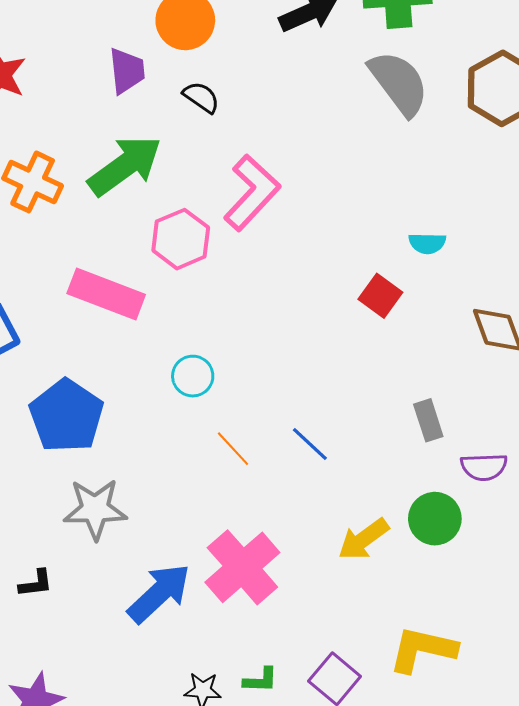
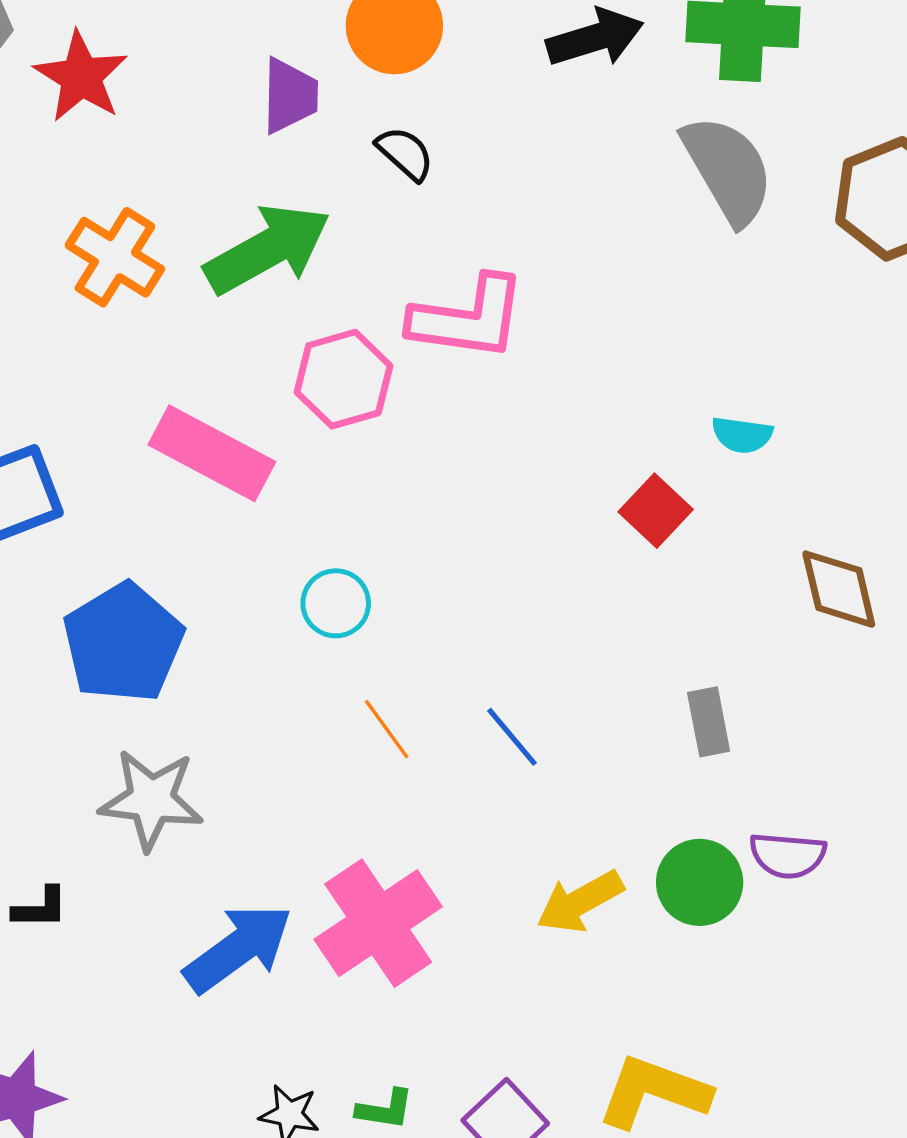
pink L-shape: (252, 193) -> (468, 318), turned 48
purple semicircle: (484, 467) -> (788, 855), moved

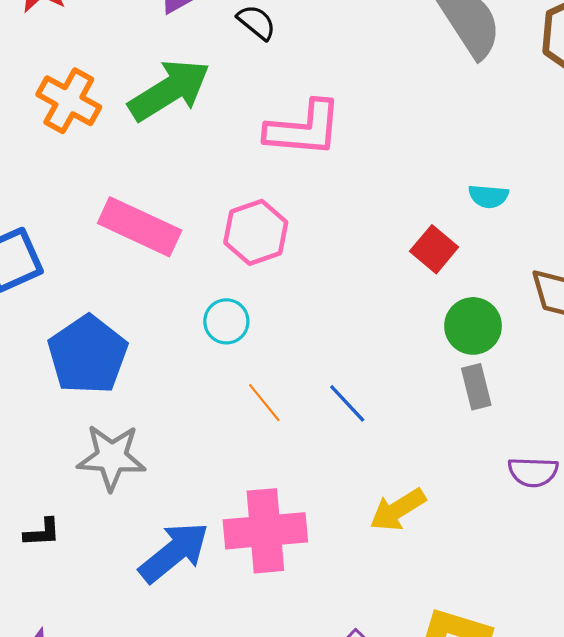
pink hexagon: (344, 379) -> (256, 232), moved
green circle: (700, 882) -> (473, 326), moved
pink cross: (378, 923) -> (265, 531), turned 32

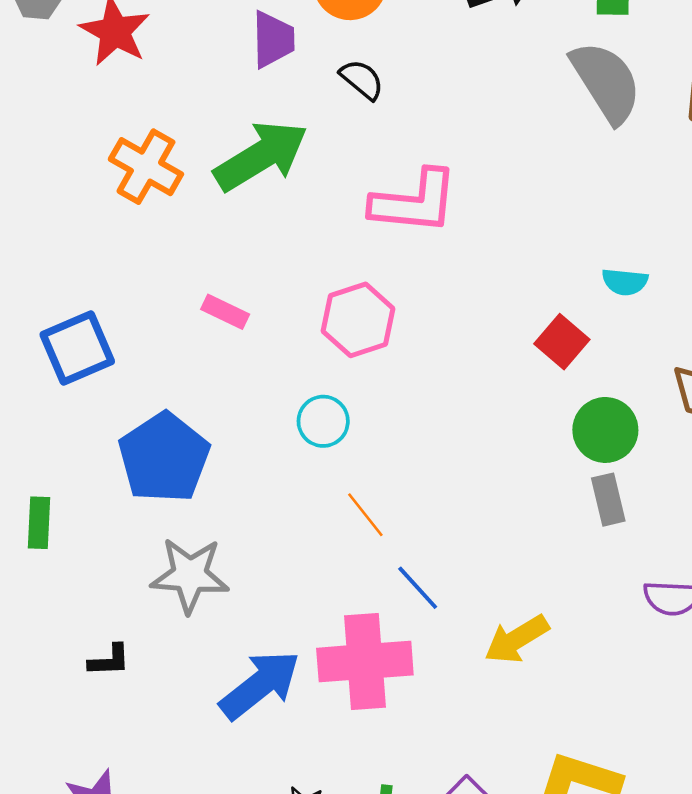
pink rectangle: (140, 227) -> (225, 312), size x0.5
blue line: (347, 403) -> (418, 588), moved

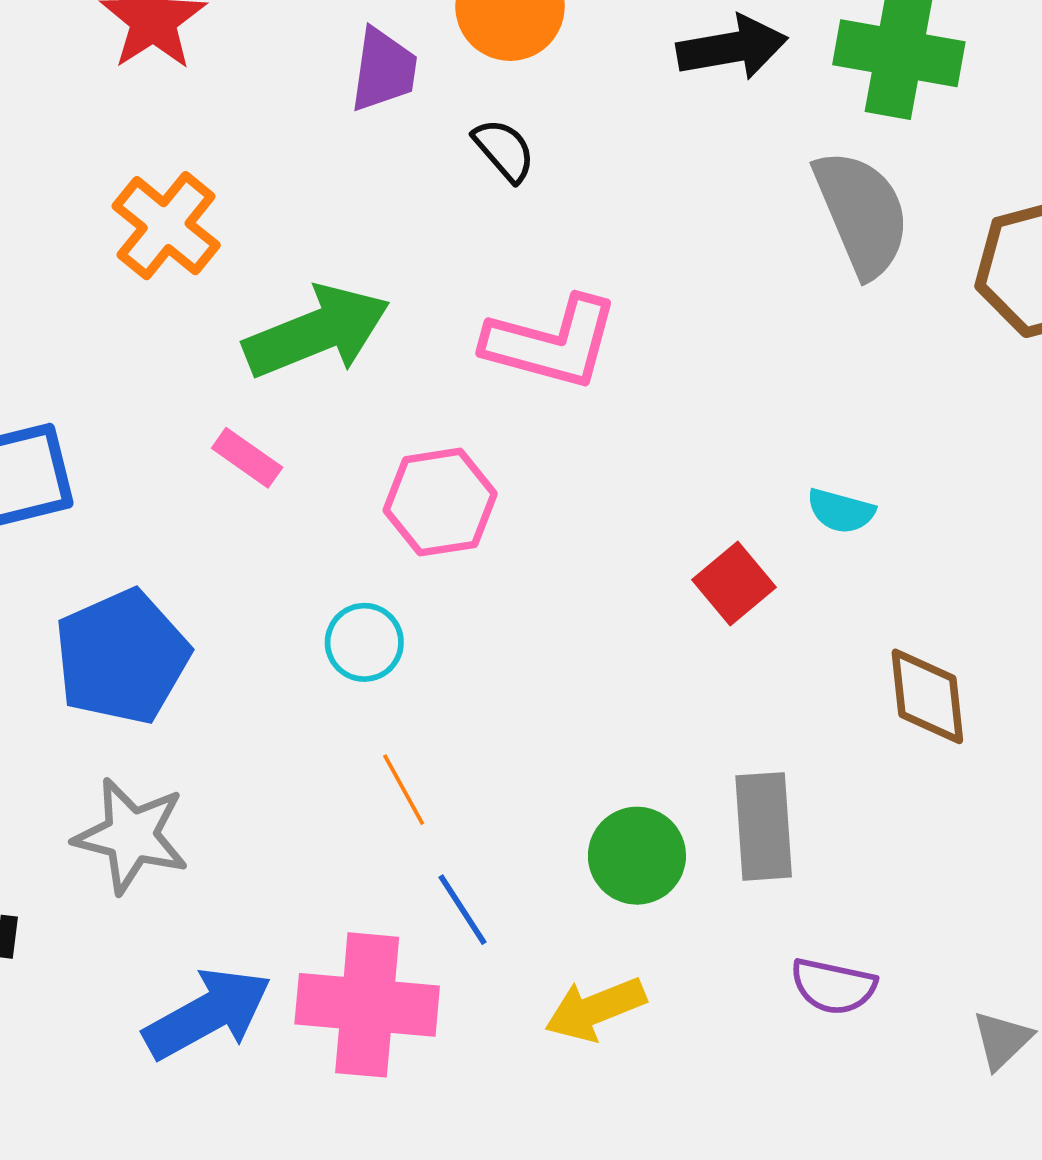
green arrow: (261, 156) -> (317, 332), moved
green circle: (605, 430) -> (637, 856), moved
gray rectangle: (608, 500) -> (764, 826), size x1.4

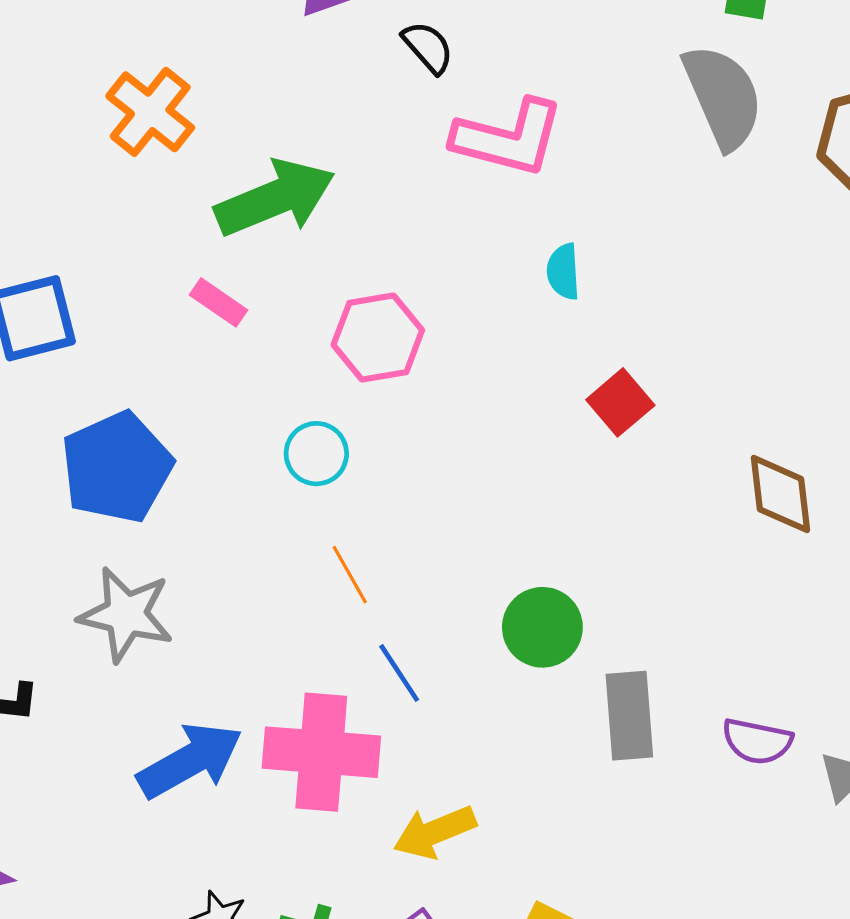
pink L-shape: (551, 343) -> (508, 138), moved
cyan semicircle: (841, 511) -> (563, 272), moved, turned 72
gray rectangle: (764, 826) -> (629, 716), moved
purple semicircle: (833, 986) -> (757, 741), moved
yellow arrow: (595, 1009) -> (435, 832), moved

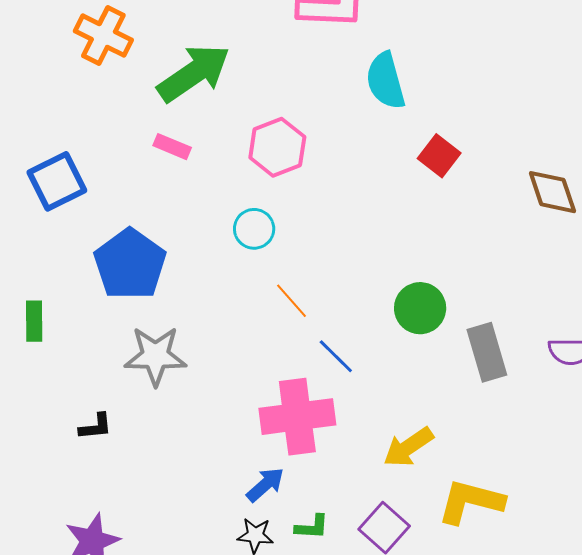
cyan semicircle: (563, 272) -> (386, 81), size x1.6
blue arrow: (190, 760) -> (265, 485), moved, size x0.6
yellow arrow: (435, 832) -> (408, 447), moved

